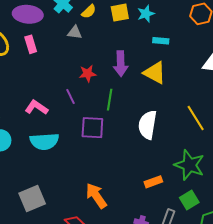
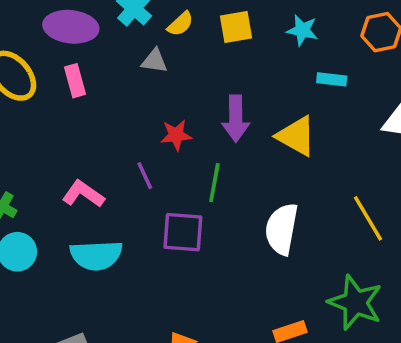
cyan star: (146, 14) -> (302, 30), moved, turned 30
cyan rectangle: (161, 41) -> (332, 79), moved

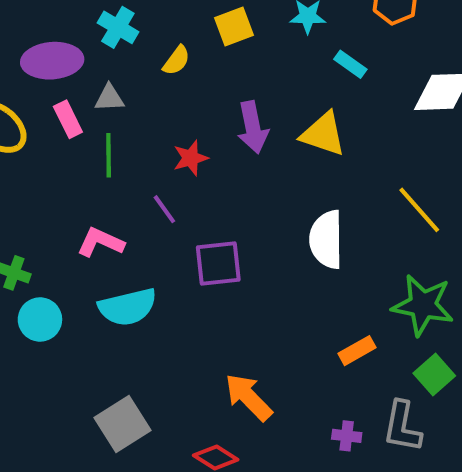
yellow semicircle: (180, 24) -> (176, 60), moved
gray triangle: (154, 61) -> (109, 98), moved
cyan rectangle: (332, 79) -> (350, 64), turned 40
green line: (214, 183) -> (109, 155), moved

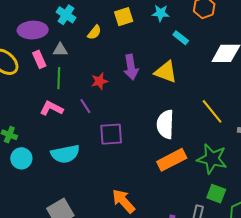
pink L-shape: (101, 242) -> (51, 108), moved
orange rectangle: (357, 351) -> (172, 160), moved, size x1.6
green square: (434, 374) -> (216, 194), turned -30

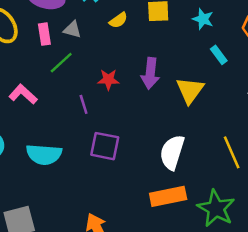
yellow triangle: (166, 72) -> (190, 90), turned 30
green line: (59, 78) -> (61, 63), turned 30
pink L-shape: (51, 108) -> (23, 94), moved

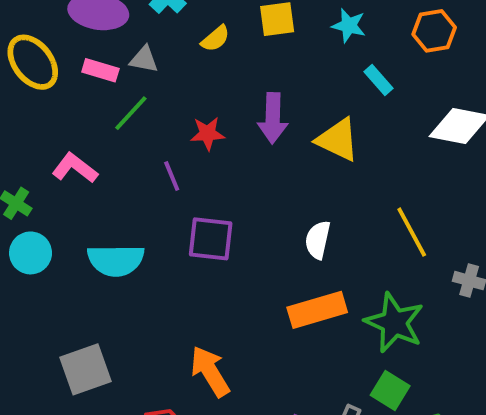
pink rectangle: (44, 34) -> (100, 70), turned -60
yellow triangle: (190, 90) -> (338, 140), turned -36
white semicircle: (172, 152) -> (318, 240), size x0.7

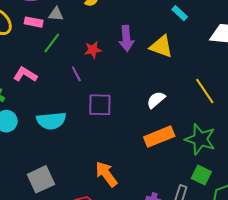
white semicircle: (318, 240) -> (156, 100), turned 42

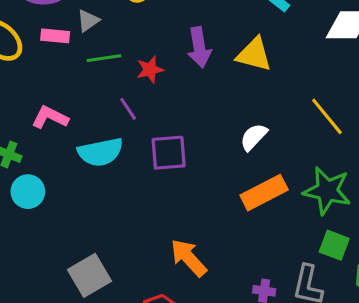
gray triangle: (56, 14) -> (88, 21), turned -35
green line: (52, 43) -> (104, 58), moved, turned 50
cyan semicircle: (51, 121) -> (100, 152), moved

